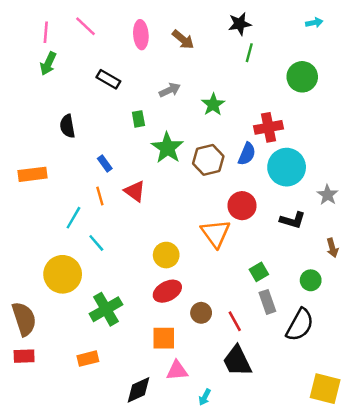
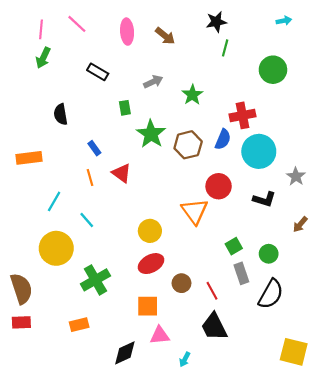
cyan line: (73, 218) -> (54, 201), moved
brown arrow: (332, 248) -> (300, 224), turned 56
green circle: (311, 280) -> (269, 254), moved

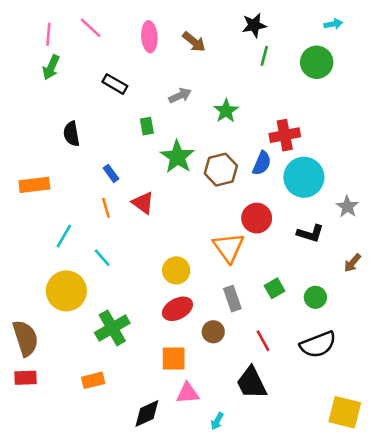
green circle: (273, 70) -> (317, 62), moved
gray rectangle: (241, 273) -> (232, 299), moved
red line: (212, 291) -> (263, 341), moved
black semicircle: (271, 294) -> (318, 345), turned 40

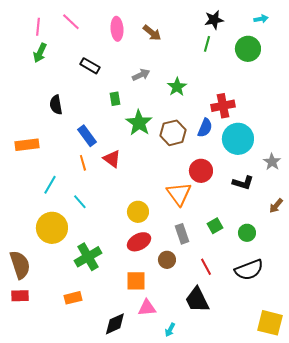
black star: (254, 25) -> (214, 20), moved
blue rectangle: (111, 173) -> (87, 136), size x1.5

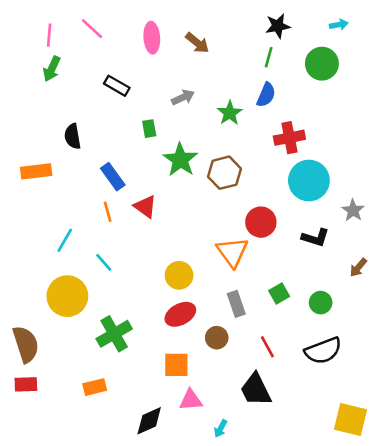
blue semicircle: (205, 128) -> (266, 95), moved
orange rectangle: (27, 145) -> (36, 171), moved

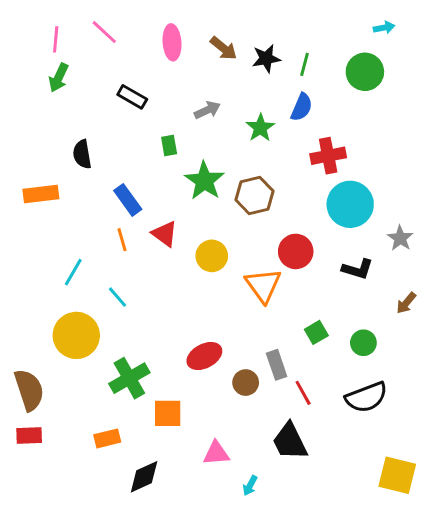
black star: (278, 26) -> (266, 59), moved
yellow circle: (179, 275) -> (212, 256), moved
gray rectangle: (236, 304) -> (277, 365), moved
orange square: (176, 365) -> (168, 413), moved
black diamond: (149, 421) -> (144, 477), moved

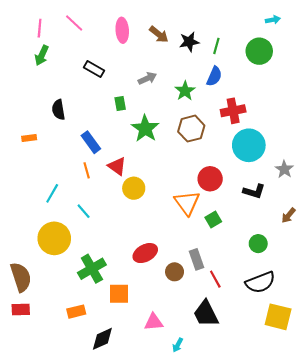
orange rectangle: (41, 194) -> (29, 138), size x0.6
brown hexagon: (254, 195) -> (191, 129), moved
yellow circle: (212, 256) -> (134, 188), moved
green square: (316, 332) -> (213, 220), moved
yellow square: (397, 475) -> (278, 317), moved

